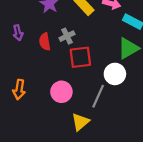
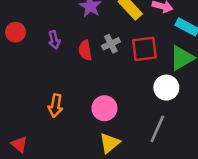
red square: (80, 57) -> (144, 49), moved
gray line: (98, 96) -> (157, 129), moved
yellow triangle: (80, 122) -> (110, 143), moved

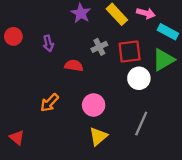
red semicircle: (85, 50) -> (74, 65), moved, turned 108
white circle: (166, 88) -> (139, 78), moved
orange arrow: (55, 106) -> (49, 103), turned 36

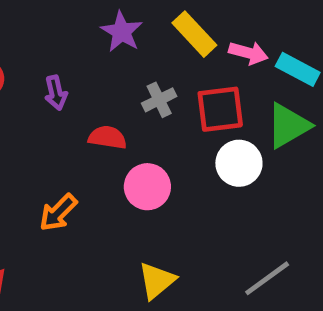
pink arrow: (146, 13) -> (248, 53), moved
pink circle: (94, 105) -> (147, 187), moved
gray line: (141, 124) -> (267, 278), moved, turned 30

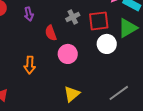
red semicircle: (107, 137) -> (51, 33), turned -119
orange arrow: (58, 213) -> (30, 65), turned -42

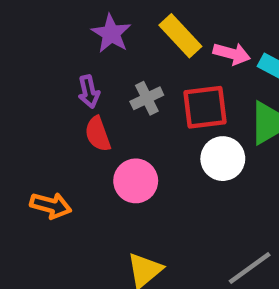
purple arrow: (29, 14) -> (89, 92), moved
orange arrow: (30, 65) -> (51, 205), turned -78

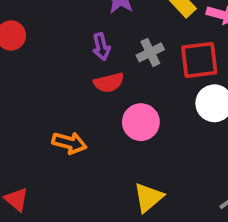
red semicircle: (98, 134) -> (109, 83), turned -84

